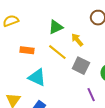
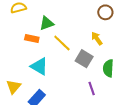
green triangle: (56, 27) -> (47, 23), moved
yellow arrow: (77, 40) -> (97, 38), moved

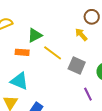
yellow arrow: (97, 38) -> (81, 35), moved
cyan triangle: (39, 66) -> (19, 81), moved

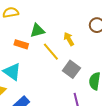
yellow arrow: (81, 35) -> (69, 39), moved

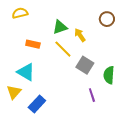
green triangle: (37, 31) -> (60, 27), moved

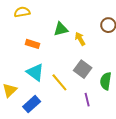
yellow line: (63, 49) -> (59, 82), moved
cyan triangle: (26, 72) -> (35, 72), moved

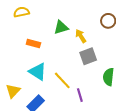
gray square: (83, 69) -> (88, 56), moved, turned 36
purple line: (87, 100) -> (80, 95), moved

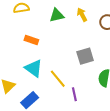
green triangle: (61, 27) -> (57, 15), moved
yellow arrow: (81, 36) -> (82, 15), moved

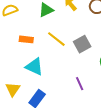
yellow line: (58, 79) -> (56, 39), moved

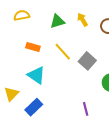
gray square: (82, 44) -> (87, 61), turned -30
purple line: (80, 84) -> (86, 109), moved

